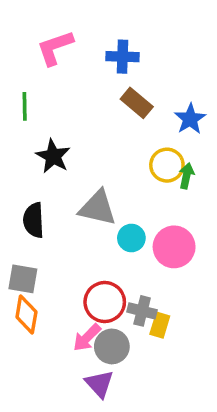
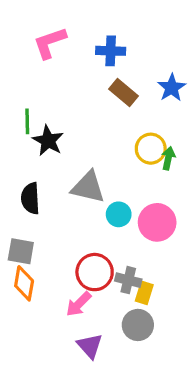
green line: (25, 106) -> (27, 121), moved
blue star: (190, 119) -> (172, 88), moved
gray circle: (112, 346) -> (138, 325), moved

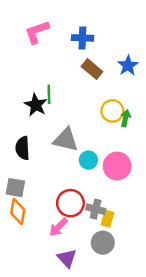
green line: (27, 121) -> (49, 94), moved

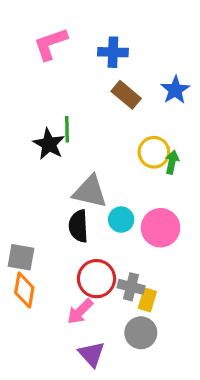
black semicircle: (23, 148) -> (78, 226), moved

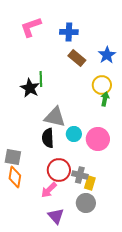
yellow circle: (154, 152) -> (102, 85), moved

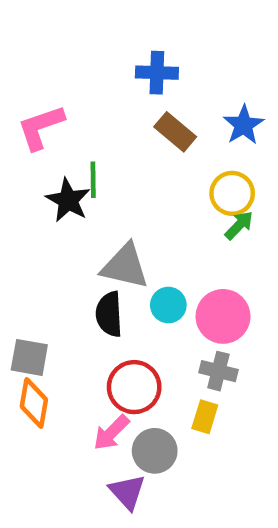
pink L-shape: (31, 27) -> (41, 127), moved
green arrow: (105, 99) -> (239, 225), turned 32
gray cross: (80, 175) -> (218, 371), moved
gray circle: (86, 203) -> (155, 451), moved

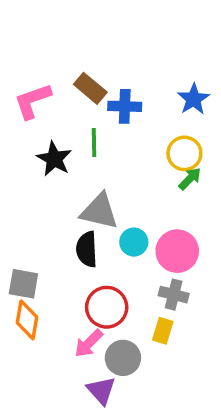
blue cross: (157, 73) -> (125, 106), moved
brown rectangle: (175, 132) -> (90, 88), moved
green line: (93, 180) -> (94, 143), moved

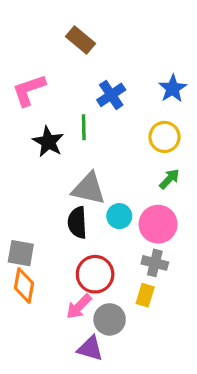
brown rectangle: (90, 88) -> (81, 40), moved
blue cross: (125, 106) -> (111, 95), turned -36
green arrow: (190, 179) -> (169, 179), moved
purple triangle: (101, 390) -> (90, 349), turned -32

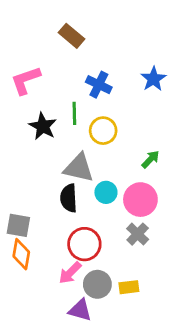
blue cross: (111, 95) -> (99, 85), turned -30
yellow circle: (165, 137) -> (103, 131), moved
gray cross: (155, 263) -> (138, 234), turned 30
yellow rectangle: (145, 295) -> (129, 287), moved, turned 66

